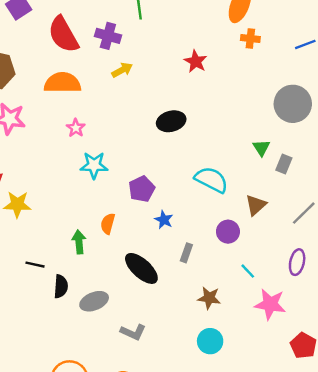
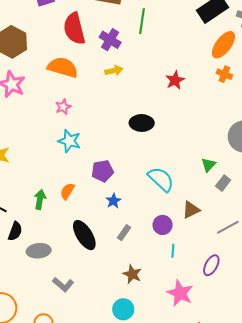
cyan line: (248, 271) -> (173, 251), moved, turned 32

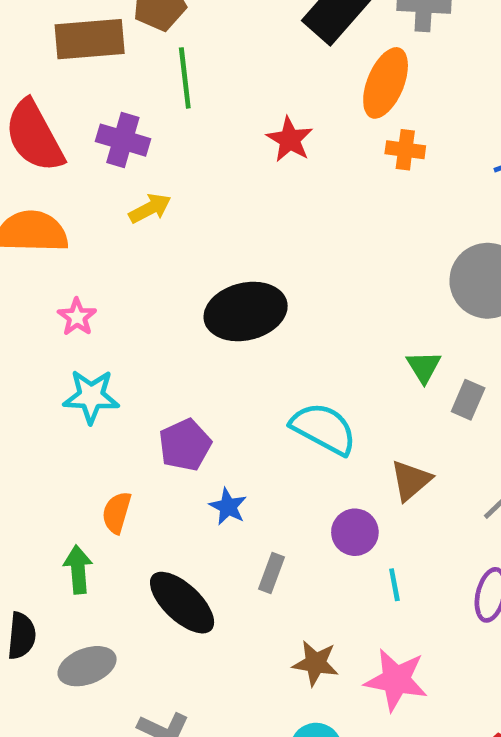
red star: (175, 80) -> (290, 139), moved
pink star: (63, 107) -> (77, 317), moved
black ellipse: (142, 123) -> (246, 311), size x1.4
green arrow: (40, 199) -> (78, 570), moved
pink star: (180, 293) -> (396, 680), moved

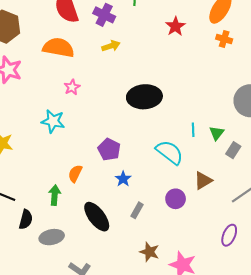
cyan star: (91, 396) -> (53, 121), moved
purple pentagon: (185, 445) -> (109, 149), turned -30
cyan line: (394, 585) -> (193, 130), moved

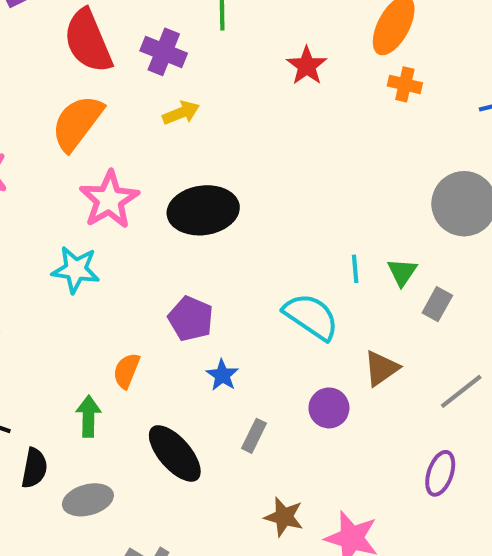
orange semicircle: (59, 48) -> (77, 123), turned -60
pink star: (72, 87) -> (109, 200), size x1.8
black ellipse: (144, 97) -> (203, 210), moved

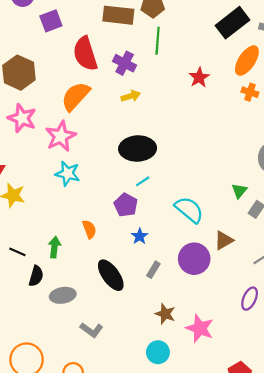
pink star: (109, 200) -> (61, 136), moved
cyan line: (355, 269) -> (143, 181), moved, turned 56
orange semicircle: (126, 371) -> (89, 229), turned 132
purple circle: (329, 408) -> (194, 259), size x1.5
green arrow: (88, 416) -> (54, 247), moved

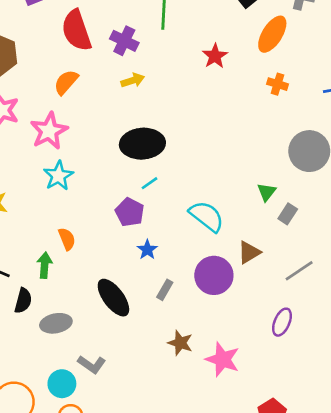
orange cross: (250, 92) -> (277, 84), moved
orange semicircle: (76, 96) -> (66, 82), size x0.7
cyan star: (68, 174) -> (58, 176), turned 30
orange semicircle: (89, 229) -> (67, 239), moved
cyan circle: (158, 352) -> (62, 384), moved

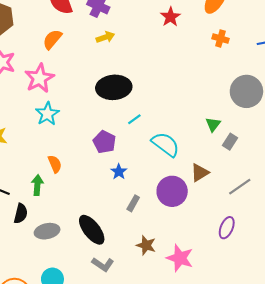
cyan line: (149, 183) -> (134, 119), moved
black ellipse: (113, 298) -> (92, 230), moved
gray L-shape: (92, 364) -> (103, 264), moved

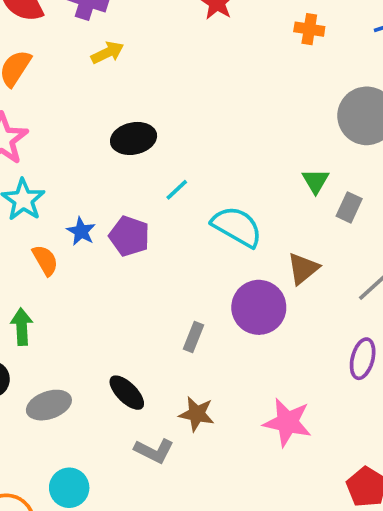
black ellipse: (114, 87) -> (134, 138), size x0.7
orange semicircle: (55, 164) -> (45, 260), moved
blue star: (119, 172) -> (81, 231), moved
black ellipse: (92, 230) -> (127, 393), size x0.7
brown star: (146, 245) -> (197, 414), moved

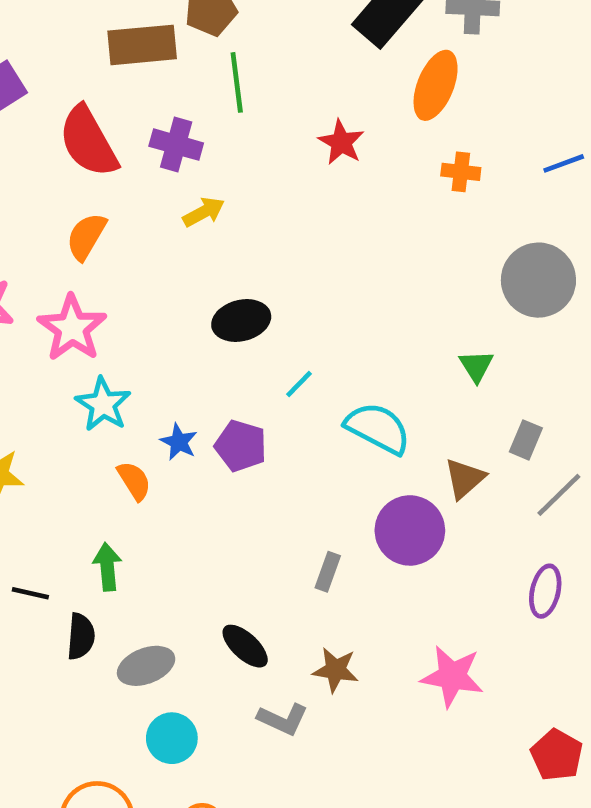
gray rectangle: (349, 207) -> (526, 440), moved
cyan circle: (69, 488) -> (172, 738), moved

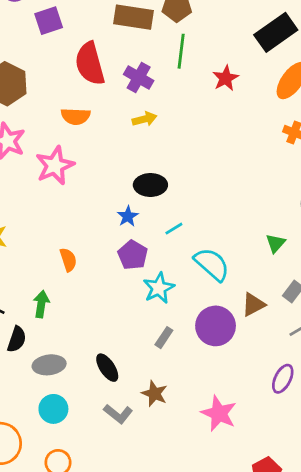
red star: (341, 142) -> (226, 78), moved
orange semicircle: (86, 236) -> (76, 116), turned -132
cyan star: (103, 404) -> (159, 288), moved
blue star: (179, 442) -> (128, 216), moved

